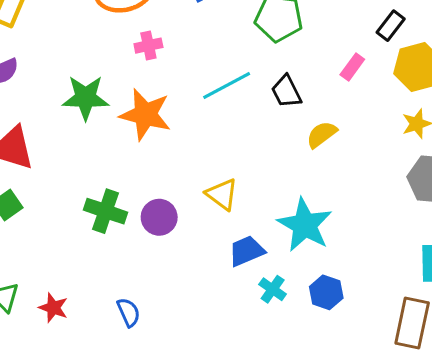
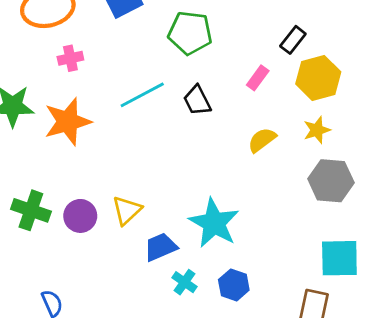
orange star: (145, 115) -> (68, 122), turned -30
yellow semicircle: (322, 134) -> (262, 140), moved
yellow triangle: (222, 194) -> (127, 210), moved, turned 40

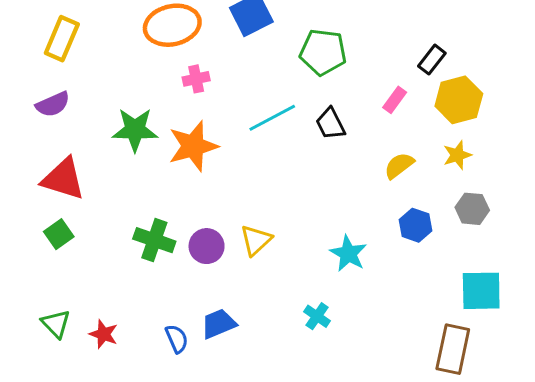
gray hexagon: (331, 181) -> (472, 209), size x0.7
cyan star: (214, 223) -> (348, 254), size x0.7
blue trapezoid: (161, 247) -> (219, 324), moved
blue hexagon: (234, 285) -> (416, 225), moved

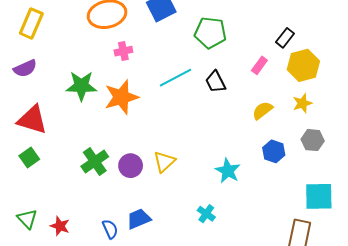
green cross: (154, 240) -> (95, 162), turned 36

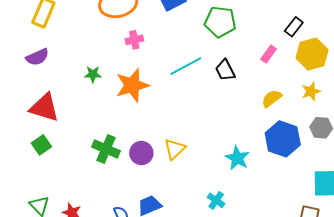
green star: (81, 86) -> (93, 74), size x0.6
blue hexagon: (274, 151) -> (283, 139), size x1.6
green cross: (95, 162) -> (106, 149), turned -32

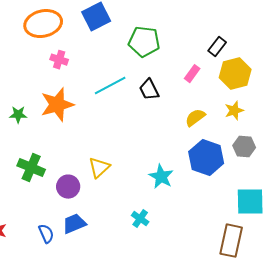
pink cross: (134, 40) -> (59, 60), turned 30
green star: (93, 74) -> (18, 115), moved
purple circle: (141, 153) -> (68, 187), moved

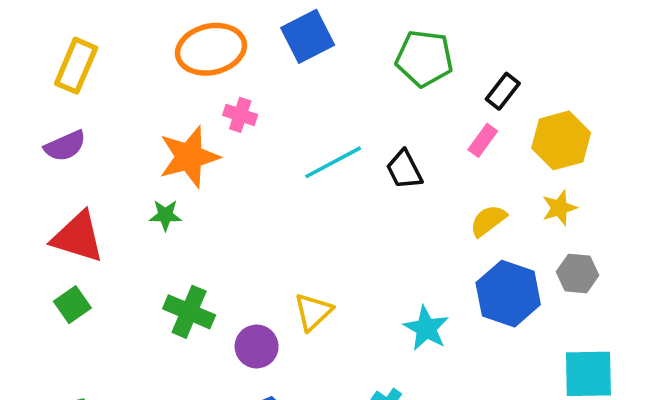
green pentagon: (144, 42) -> (424, 58), moved
black rectangle: (217, 47) -> (503, 91), moved
orange star: (57, 105) -> (189, 157), moved

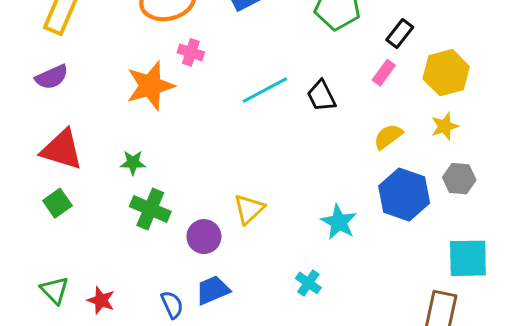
green star: (165, 215) -> (133, 163), moved

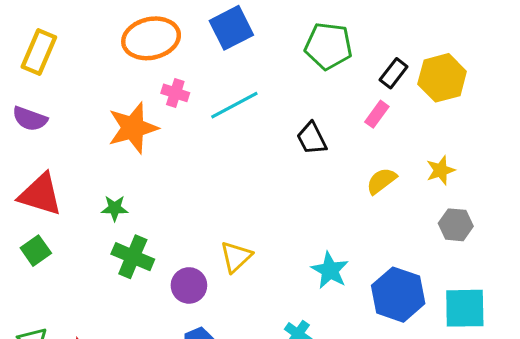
yellow hexagon: (446, 73) -> (442, 78), moved
purple semicircle: (52, 77) -> (30, 119), turned 44
cyan line: (265, 90) -> (234, 105), moved
blue hexagon: (404, 194) -> (398, 295), moved

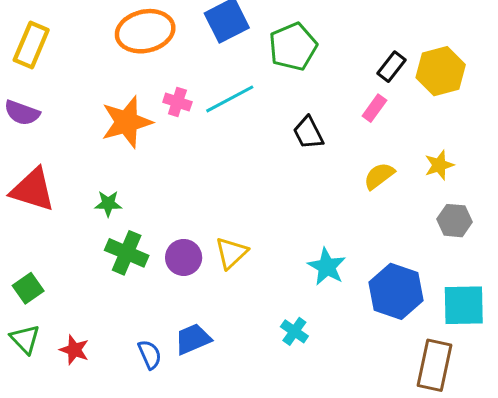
green pentagon: (328, 46) -> (293, 47), moved, turned -30
pink cross: (175, 93) -> (177, 102), moved
green square: (36, 251) -> (28, 288), moved
purple circle: (189, 285) -> (184, 257), moved

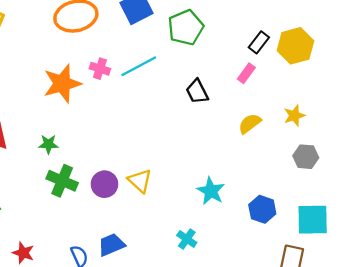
yellow triangle: (231, 253) -> (140, 181), turned -35
blue hexagon: (396, 291) -> (262, 209), size x0.7

